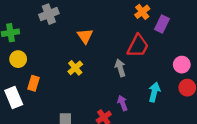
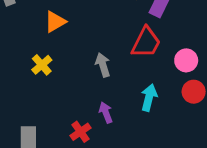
orange triangle: (85, 36) -> (55, 22), turned 35
red trapezoid: (138, 46) -> (146, 43), moved

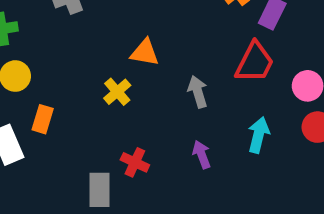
orange triangle: (55, 22) -> (145, 52), moved, turned 40
red cross: (80, 132) -> (135, 162), moved, turned -30

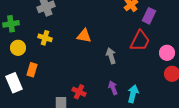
yellow cross: (117, 92) -> (45, 38), moved, turned -32
cyan arrow: (259, 135) -> (133, 94), moved

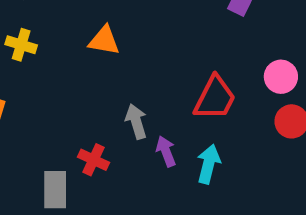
red trapezoid: (140, 41) -> (215, 98), moved
gray arrow: (111, 56) -> (136, 121), moved

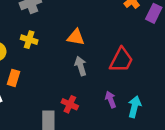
red trapezoid: (215, 98) -> (121, 60), moved
gray arrow: (136, 121) -> (81, 66), moved

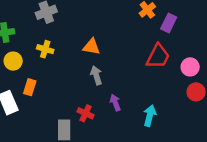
red trapezoid: (121, 60) -> (158, 56), moved
purple arrow: (111, 100) -> (115, 103), moved

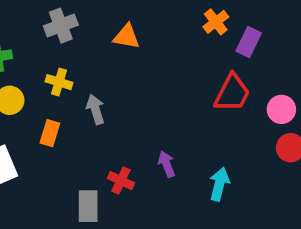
orange triangle: (91, 47) -> (126, 36), moved
gray arrow: (96, 75) -> (95, 109), moved
orange rectangle: (30, 87) -> (50, 133), moved

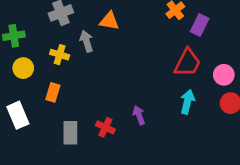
gray arrow: (95, 109) -> (86, 41), moved
cyan arrow: (219, 184) -> (187, 102), moved
gray rectangle: (88, 206) -> (70, 133), moved

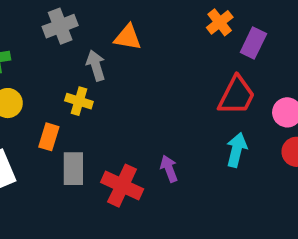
yellow cross: (60, 55) -> (79, 101), moved
red cross: (105, 127) -> (122, 186), size x1.5
gray rectangle: (70, 133) -> (73, 169), moved

